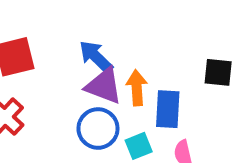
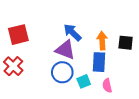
blue arrow: (96, 57) -> (72, 32), moved
orange arrow: (137, 88) -> (102, 41), moved

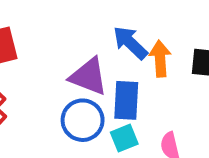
blue arrow: (72, 32) -> (130, 43), moved
blue rectangle: (99, 62) -> (126, 100), moved

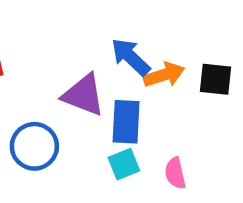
orange arrow: (160, 59) -> (164, 75), turned 76
blue circle: (83, 120) -> (34, 146), moved

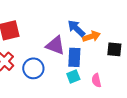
black square: (215, 79) -> (114, 49), moved

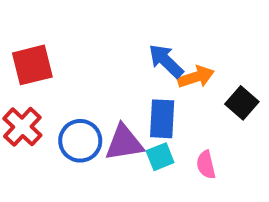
purple triangle: (55, 45) -> (124, 143), moved, turned -30
black square: (114, 49) -> (242, 103), turned 35

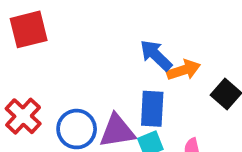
red square: (32, 65) -> (29, 29), moved

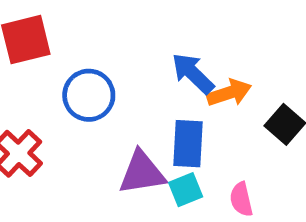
blue circle: (77, 129) -> (89, 95), moved

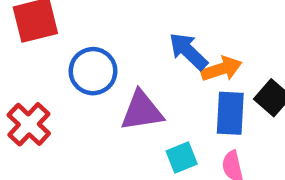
blue rectangle: (188, 144) -> (230, 113), moved
purple triangle: (142, 173) -> (142, 111), moved

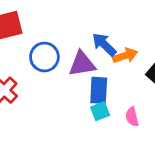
purple triangle: (142, 111) -> (82, 64), moved
blue rectangle: (230, 113) -> (99, 90), moved

